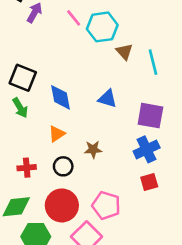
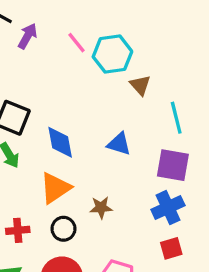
cyan line: (153, 62) -> (176, 118), moved
orange triangle: (57, 134) -> (55, 188), size x1.5

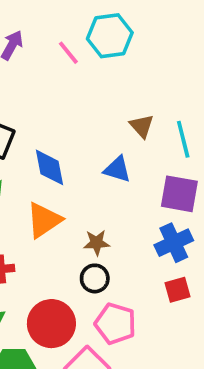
cyan hexagon: (112, 54) -> (110, 36), moved
brown triangle: (140, 85) -> (142, 126), moved
black circle: (63, 229) -> (95, 278), moved

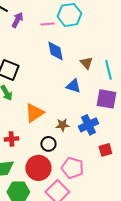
pink line: (68, 53) -> (47, 24), turned -56
blue diamond: (50, 167) -> (55, 51), moved
blue cross: (174, 243) -> (88, 125), moved
black circle: (95, 278) -> (48, 144), moved

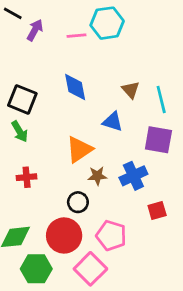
blue diamond: (55, 51) -> (75, 87), moved
orange triangle: (34, 113) -> (79, 149), moved
red cross: (11, 139) -> (27, 177), moved

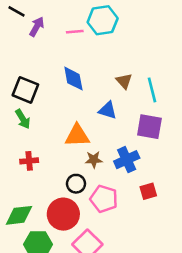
orange triangle: (79, 149) -> (77, 136), turned 32
pink pentagon: (111, 235) -> (104, 199), moved

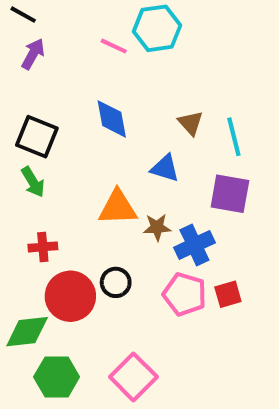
purple arrow: (37, 27) -> (33, 54), moved
pink line: (75, 32) -> (114, 46), turned 30
brown star: (94, 160) -> (157, 227), moved
pink pentagon: (104, 199) -> (185, 294), moved
red circle: (63, 214) -> (70, 296), moved

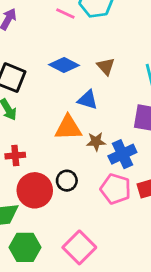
blue diamond: (112, 119) -> (64, 65), turned -52
brown triangle: (191, 123) -> (106, 66), moved
blue triangle: (165, 168) -> (88, 100), moved

